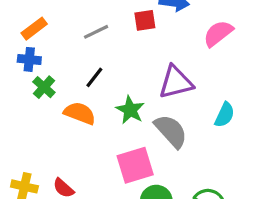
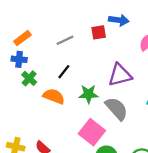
green star: (130, 110) -> (89, 94), turned -30
pink square: (135, 165) -> (92, 132), turned -35

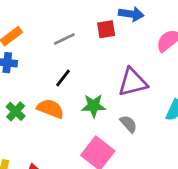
green cross: (29, 78) -> (16, 111), moved
gray semicircle: (116, 109) -> (128, 124), size x0.6

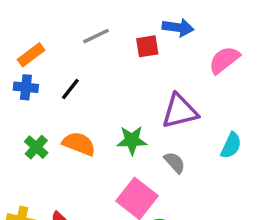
gray line: (64, 39) -> (96, 36), moved
black line: (63, 78) -> (70, 89), moved

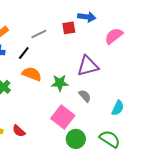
gray line: (96, 36) -> (39, 34), moved
orange semicircle: (79, 144) -> (32, 74), moved
cyan semicircle: (231, 145) -> (118, 108), moved

